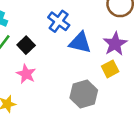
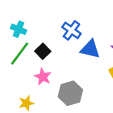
gray hexagon: (84, 94) -> (70, 93), moved

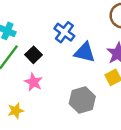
gray hexagon: (70, 93) -> (82, 100), moved

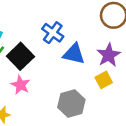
black square: (34, 55) -> (20, 56), size x1.5

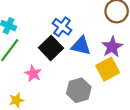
black square: (20, 56) -> (51, 48), moved
yellow square: (104, 80) -> (108, 69), size x1.5

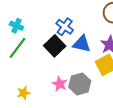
pink star: (33, 74) -> (60, 84), moved

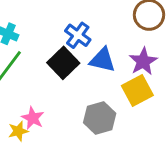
pink star: (60, 84) -> (33, 118), moved

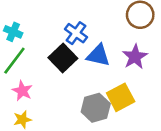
yellow square: (137, 90) -> (121, 97), moved
pink star: (33, 118) -> (22, 91), moved

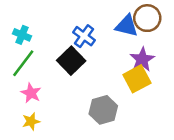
blue triangle: (98, 55) -> (127, 26), moved
yellow square: (121, 97) -> (137, 79), moved

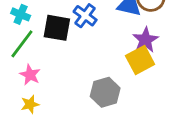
black square: (71, 61) -> (57, 28), moved, turned -36

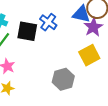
purple star: (145, 40) -> (93, 27), moved

